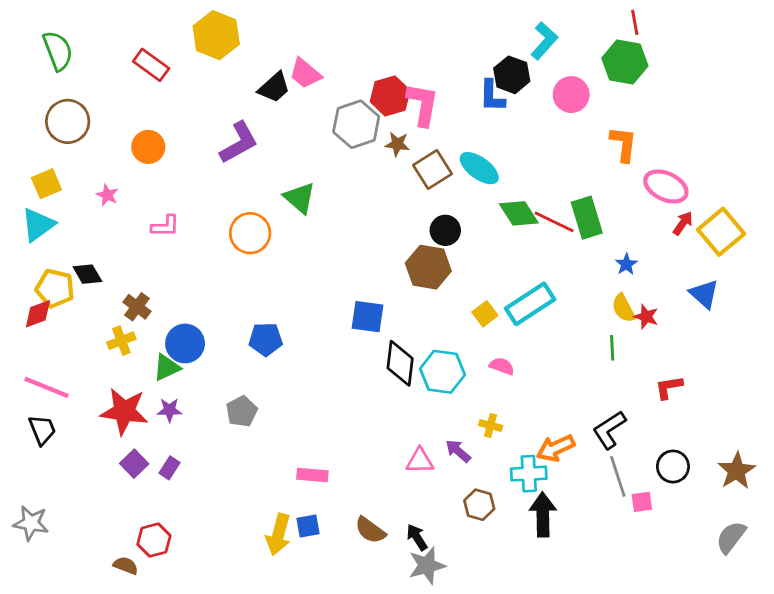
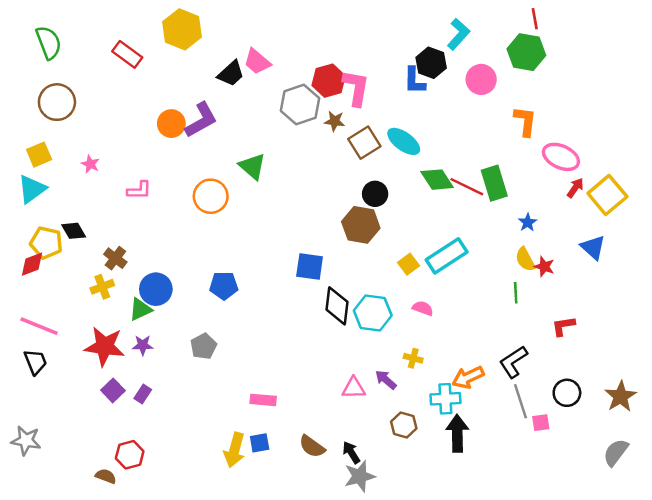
orange circle: (148, 147) -> (171, 124), moved

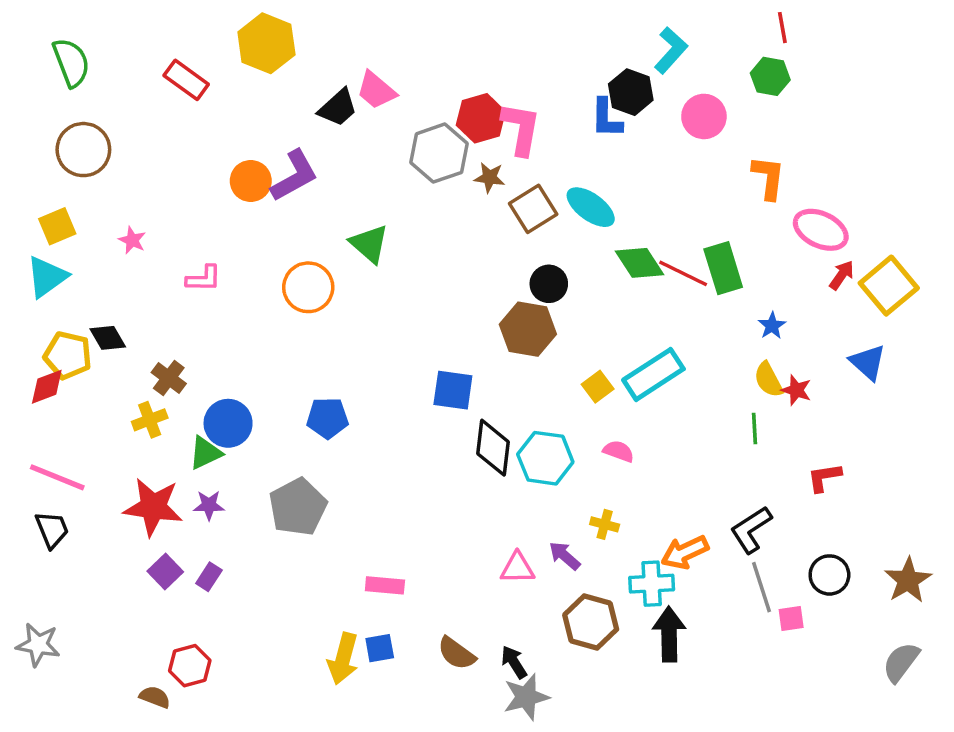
green hexagon: (526, 52) -> (770, 76), size x0.7
gray pentagon: (204, 346) -> (298, 507), size x1.5
brown hexagon: (404, 425) -> (591, 622), size x1.4

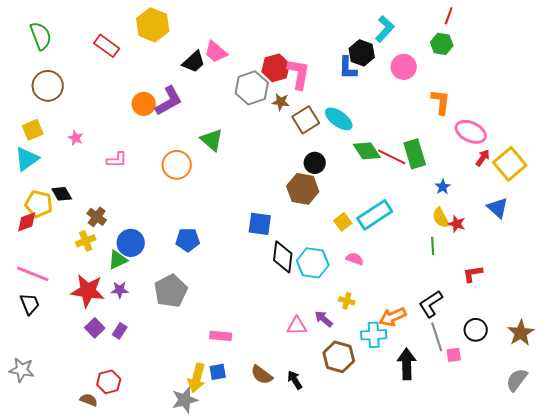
red line: (782, 28) -> (449, 16), turned 30
black arrow: (669, 634) -> (407, 364), moved
gray star: (526, 697) -> (185, 400), moved

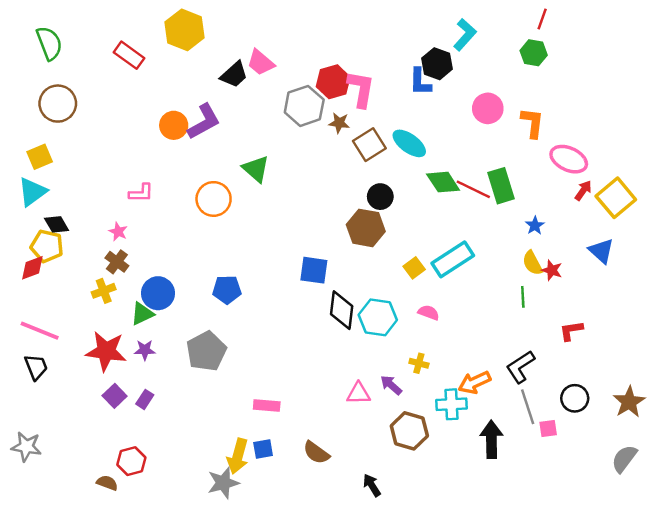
pink circle: (404, 67) -> (488, 108), moved
pink star: (76, 138) -> (118, 232), moved
black diamond: (62, 194) -> (57, 224), moved
black arrow: (295, 380) -> (372, 485), moved

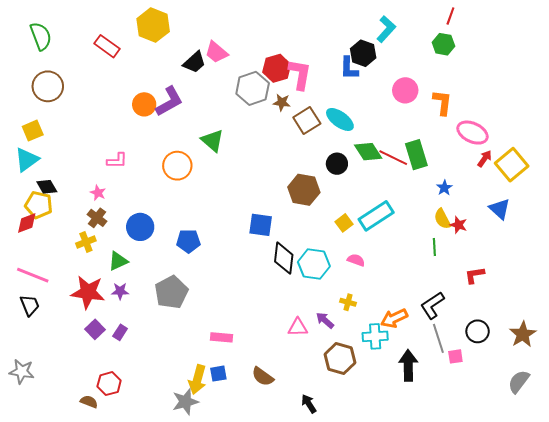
black circle: (380, 197) -> (337, 164), moved
blue circle: (158, 293) -> (140, 227), moved

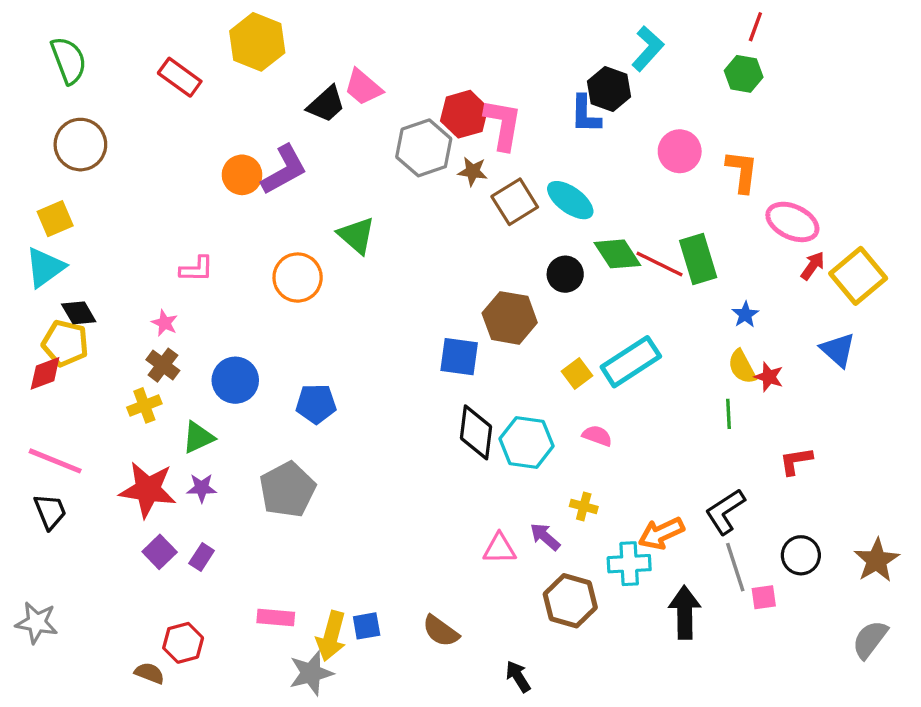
blue square: (261, 225) -> (459, 357), moved
pink rectangle: (221, 337) -> (276, 618), moved

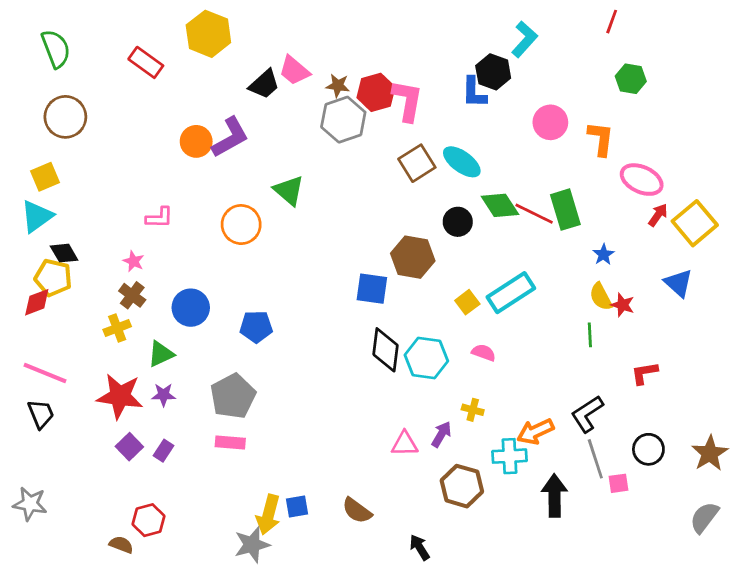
green hexagon: (744, 74) -> (631, 79), moved
brown star: (473, 171) -> (338, 86), moved
purple arrow: (545, 537) -> (441, 434), turned 80
pink rectangle: (276, 618) -> (230, 442), moved

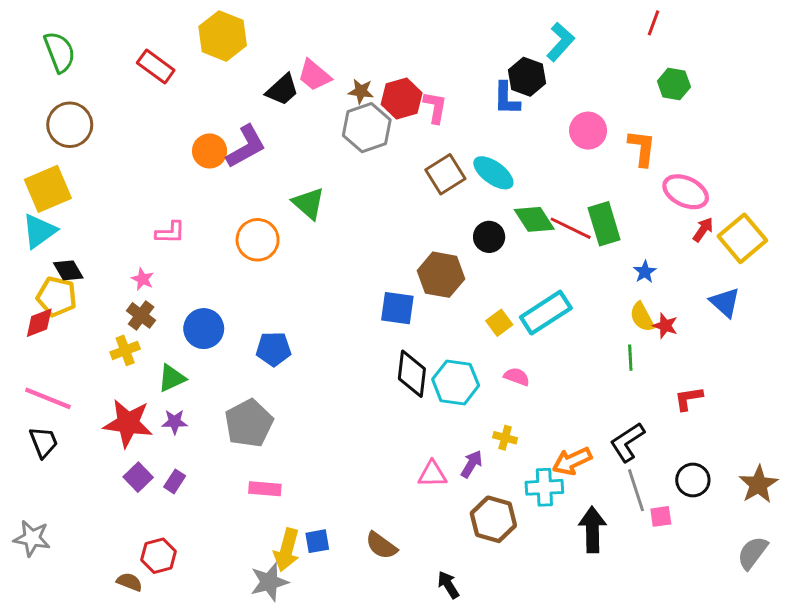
pink L-shape: (407, 101) -> (435, 107), size x0.7
yellow square: (45, 177) -> (48, 189), size x1.5
pink rectangle: (230, 442) -> (265, 489), moved

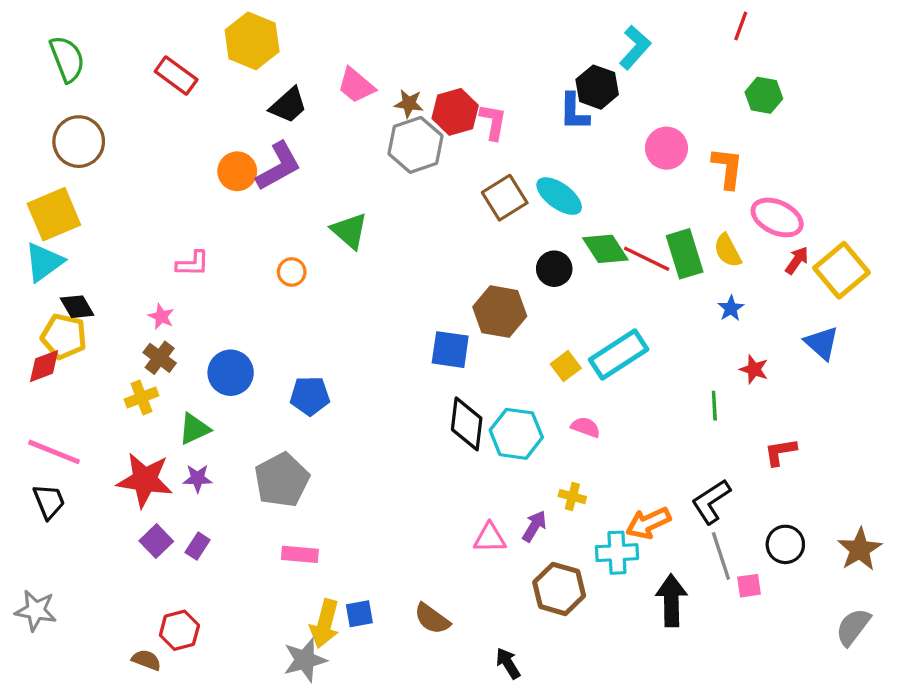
black trapezoid: (282, 90) -> (288, 105), moved
orange circle: (258, 240) -> (292, 272), size x0.6
yellow semicircle: (642, 317) -> (728, 251), moved

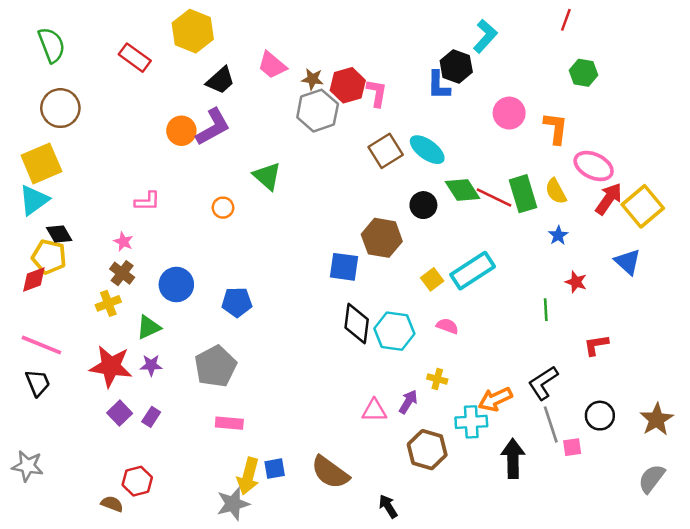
red arrow: (797, 260) -> (609, 199), size x1.5
brown semicircle: (432, 619) -> (330, 472), size x1.4

